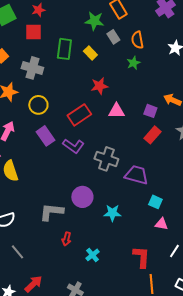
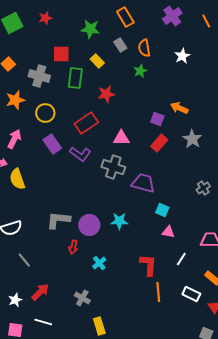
green star: (94, 21) -> (90, 29), moved
red square: (33, 32) -> (61, 54), moved
green rectangle: (64, 49) -> (75, 78), moved
pink triangle: (116, 111) -> (121, 138), moved
purple circle: (82, 197) -> (89, 225), moved

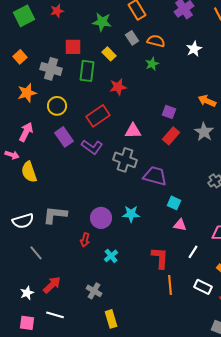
orange semicircle: (144, 48) -> (156, 41), turned 114
orange arrow: (179, 108) -> (207, 101), moved
gray L-shape: (58, 220) -> (55, 215), moved

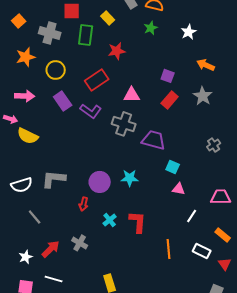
white star: (194, 49) -> (189, 32), moved
pink arrow: (26, 132) -> (25, 96), turned 66
yellow semicircle: (29, 172) -> (28, 136), turned -45
red L-shape: (160, 258) -> (138, 222), moved
gray cross: (94, 291) -> (80, 243), moved

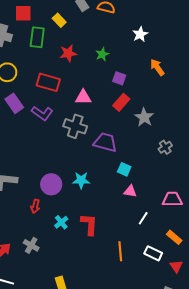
green star: (151, 28) -> (102, 54), moved
orange arrow: (206, 65) -> (157, 67), turned 30
red rectangle: (97, 80) -> (48, 82), turned 50
gray star: (203, 96) -> (144, 117), moved

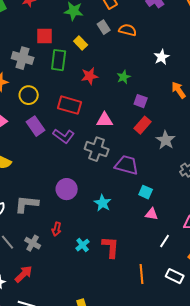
cyan star: (81, 180) -> (103, 203), turned 30
purple circle: (51, 184) -> (67, 189), moved
gray cross: (31, 245) -> (33, 243), moved

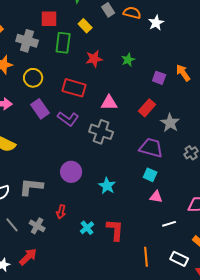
white star: (162, 57) -> (156, 23), moved
purple square: (141, 101) -> (159, 78), moved
purple trapezoid: (127, 165) -> (151, 148), moved
white line: (165, 241) -> (169, 224), turned 40

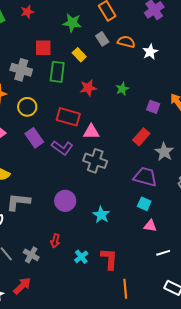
pink triangle: (109, 103) -> (91, 132), moved
gray L-shape: (31, 187) -> (18, 202), moved
orange line: (146, 257) -> (125, 289), moved

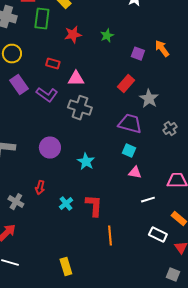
red rectangle: (68, 117) -> (53, 64), size x0.6

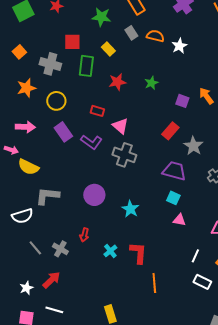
pink triangle: (76, 79) -> (120, 126), turned 42
white line: (148, 200) -> (195, 256), moved, turned -48

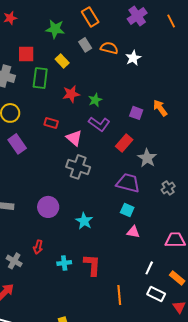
green star: (151, 83) -> (95, 100), moved
purple L-shape: (91, 142) -> (99, 124), moved
cyan cross: (110, 251) -> (64, 263), turned 32
orange line: (154, 283) -> (119, 295), moved

